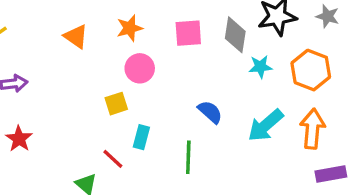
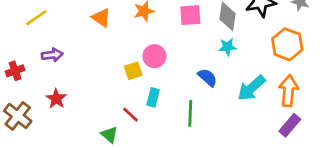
cyan star: (260, 67) -> (227, 47), moved
pink circle: (140, 68) -> (154, 56), moved
purple rectangle: (331, 174) -> (290, 125), moved, turned -40

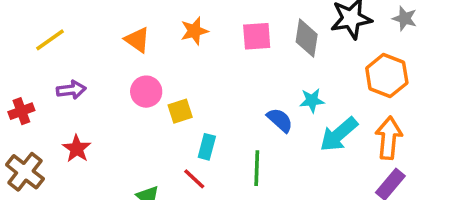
cyan star: (227, 47) -> (312, 100), moved
pink circle: (154, 56) -> (146, 92), moved
red line: (131, 115) -> (194, 179), moved

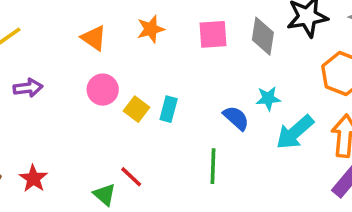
yellow square: (180, 111) -> (137, 109), turned -35
cyan rectangle: (207, 147) -> (169, 109), moved
red star: (77, 149) -> (33, 179), moved
red line: (194, 179) -> (131, 177), moved

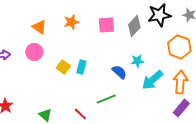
gray diamond: (263, 36) -> (134, 26), turned 35
pink circle: (103, 90) -> (34, 52), moved
green line: (213, 166) -> (106, 99), turned 66
red line: (131, 177) -> (80, 114), moved

